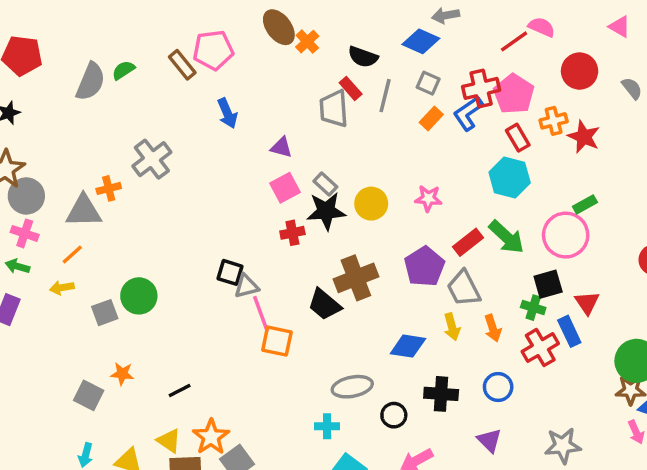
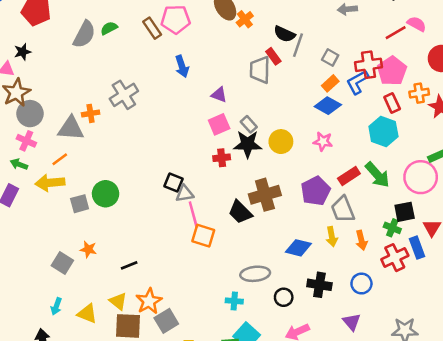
blue diamond: (421, 41) -> (328, 106), moved
gray line: (385, 96) -> (298, 45), moved
yellow arrow: (62, 288) -> (50, 183), size x1.6

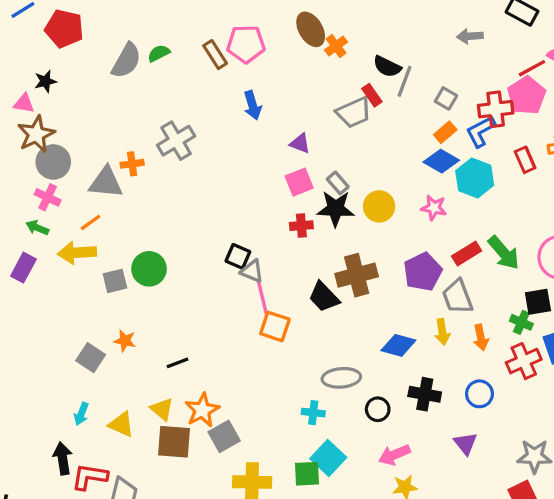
gray trapezoid: (260, 70) -> (354, 112), turned -116
pink pentagon: (392, 71) -> (527, 95), moved
cyan hexagon: (383, 131) -> (475, 178), moved
gray triangle: (185, 194) -> (252, 271), turned 30

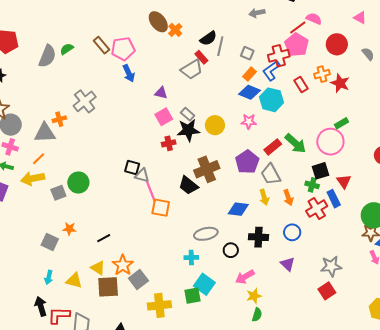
pink pentagon: (246, 44) -> (123, 49), moved
black semicircle: (387, 67) -> (208, 38), turned -54

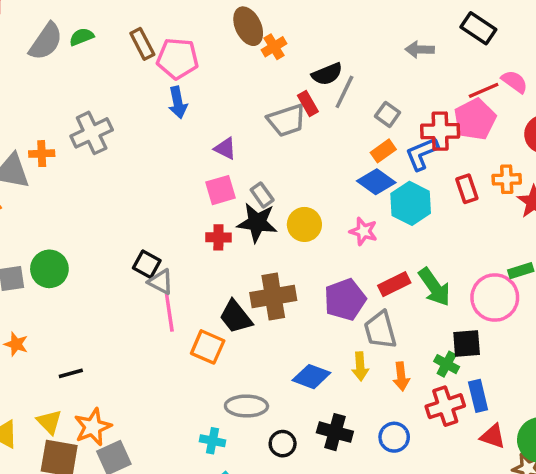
red triangle: (344, 181) -> (493, 436), moved, turned -49
orange square: (161, 208) -> (208, 347), moved

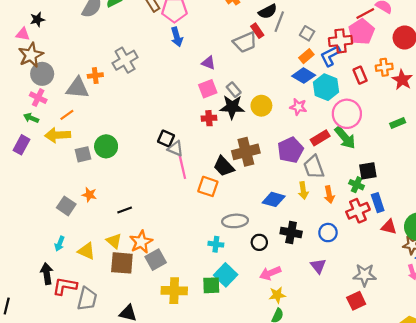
pink circle: (495, 298) -> (347, 114), moved

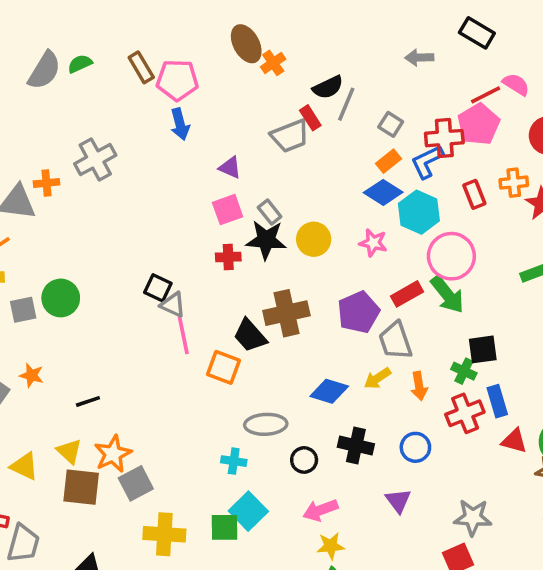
yellow arrow: (303, 191) -> (377, 378), turned 63

